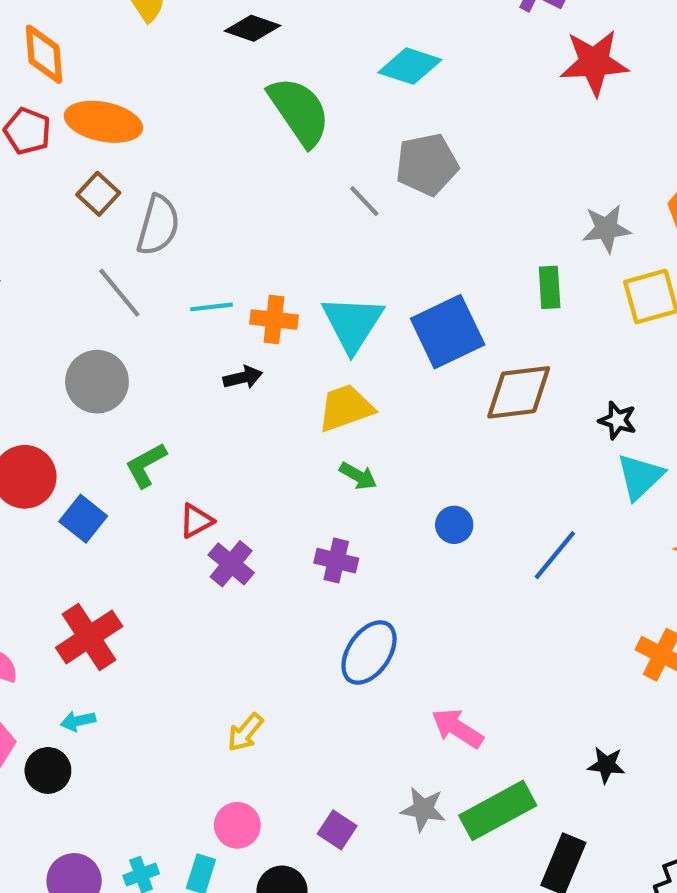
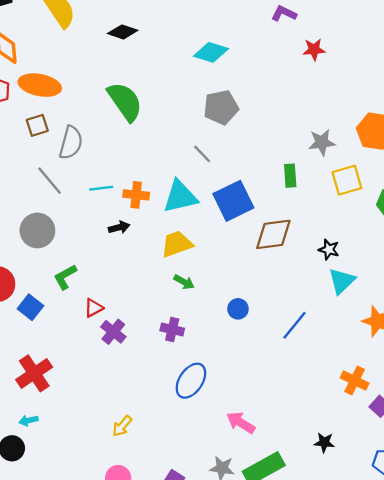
red star: (594, 63) -> (314, 49), size x0.6
green semicircle: (299, 111) -> (125, 102), moved
brown square: (98, 194) -> (37, 125), turned 30
gray line: (364, 201) -> (202, 154), moved
cyan triangle: (353, 323) -> (180, 197), turned 45

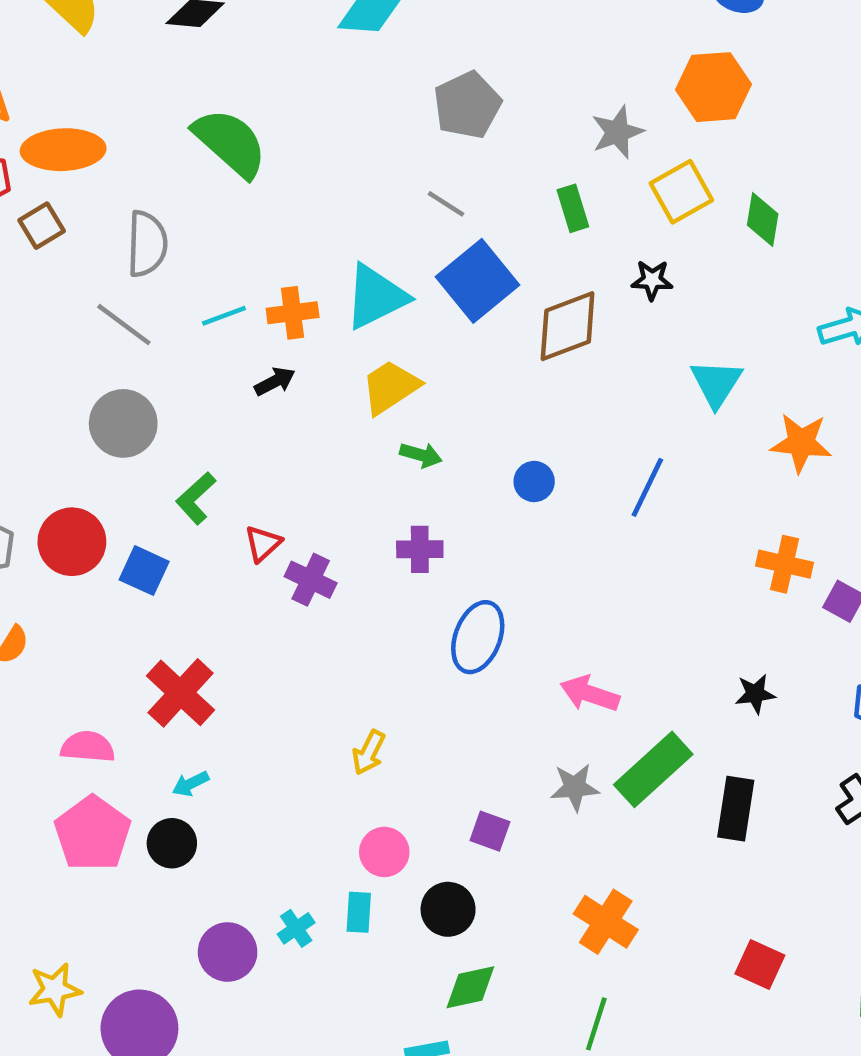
gray pentagon: (221, 107) -> (467, 105), moved
brown square: (37, 125) -> (42, 226), moved
gray line: (202, 154) -> (446, 204), moved
black star: (329, 250) -> (652, 280), moved

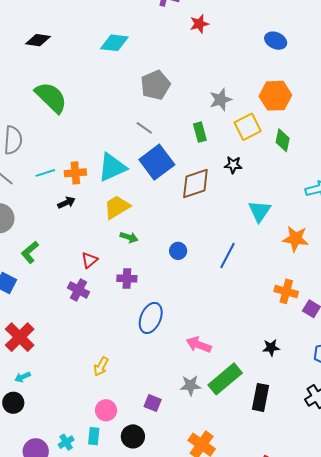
orange hexagon: (714, 87) -> (275, 96), moved
red triangle: (263, 544) -> (89, 260), moved

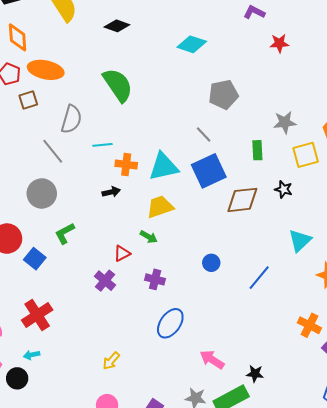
cyan line: (45, 173) -> (102, 145), moved
green arrow: (129, 237) -> (149, 237), moved
black star: (271, 348) -> (255, 374), moved

